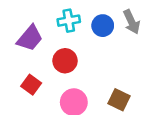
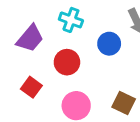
cyan cross: (69, 21) -> (71, 20), turned 30
blue circle: (103, 26) -> (109, 44), moved

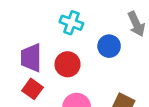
purple trapezoid: (30, 38) -> (31, 58), moved, turned 140

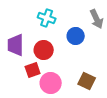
red square: (32, 89) -> (33, 70), moved, turned 35

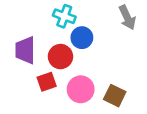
blue circle: (76, 36) -> (82, 38), moved
pink circle: (51, 83) -> (81, 89), moved

